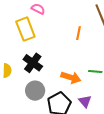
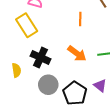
orange arrow: (71, 77) -> (77, 54), moved, turned 30

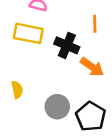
yellow rectangle: (27, 25) -> (28, 33), turned -45
black cross: (41, 57) -> (67, 45), moved

